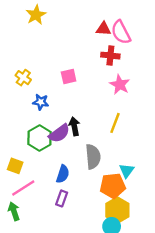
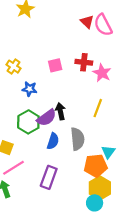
red triangle: (103, 29) -> (87, 22), turned 40
red cross: (110, 56) -> (84, 62), moved
blue semicircle: (63, 174) -> (53, 141), moved
purple rectangle: (62, 198) -> (49, 177), size x1.5

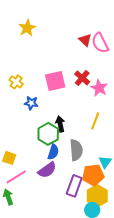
red cross: (84, 62) -> (82, 78), turned 35
pink square: (55, 65) -> (55, 81), size x1.5
purple semicircle: (47, 118) -> (47, 170), moved
green hexagon: (28, 122) -> (48, 134), moved
purple rectangle: (49, 177) -> (74, 186), moved

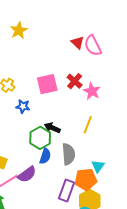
black arrow: (60, 124) -> (52, 128), turned -56
purple semicircle: (47, 170) -> (27, 174), moved

